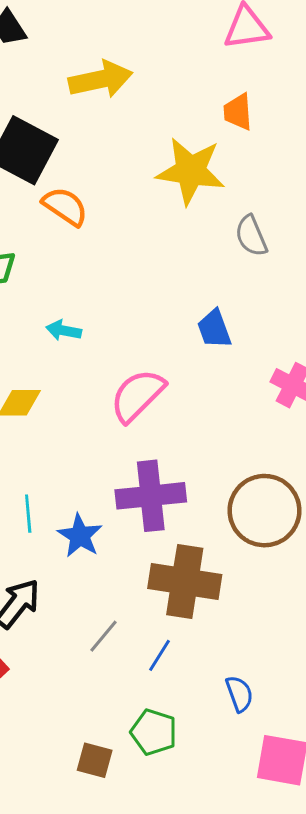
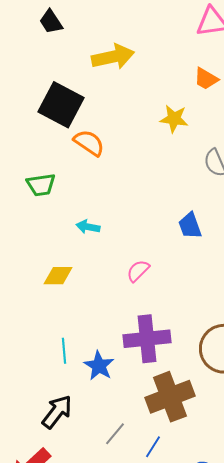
orange trapezoid: (238, 112) -> (206, 79), turned -56
yellow star: (191, 171) -> (174, 119), size x0.6
pink semicircle: (137, 395) -> (138, 271), size x0.6
brown cross: (185, 581) -> (170, 397), turned -30

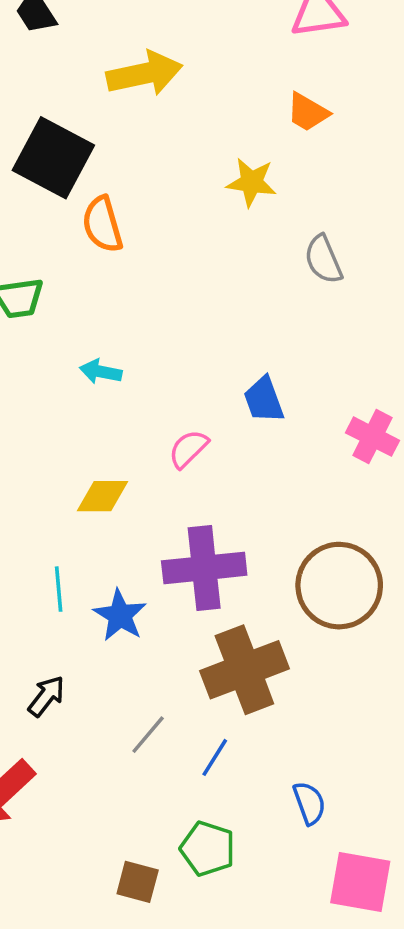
orange semicircle: (89, 143) -> (102, 224), turned -140
blue trapezoid: (190, 226) -> (264, 400), moved
yellow diamond: (58, 276) -> (102, 496), moved
black arrow: (57, 412) -> (46, 696), size x0.7

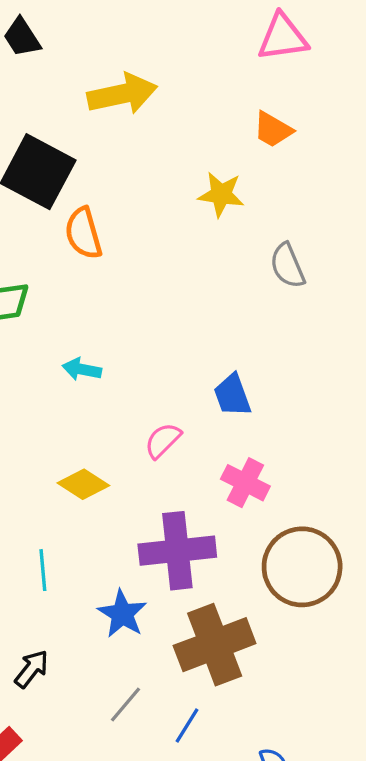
pink cross: (372, 437) -> (245, 483), moved
yellow diamond: (102, 496) -> (83, 484), turned 33
blue star: (120, 615) -> (122, 614), moved

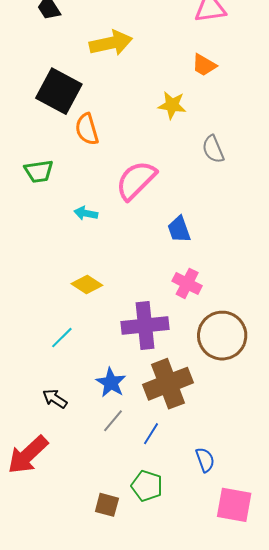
pink semicircle: (163, 441) -> (136, 180), moved, size x1.8
cyan line: (43, 570) -> (62, 338), turned 50
blue star: (122, 614) -> (111, 383), moved
black arrow: (32, 669) -> (55, 399), turned -95

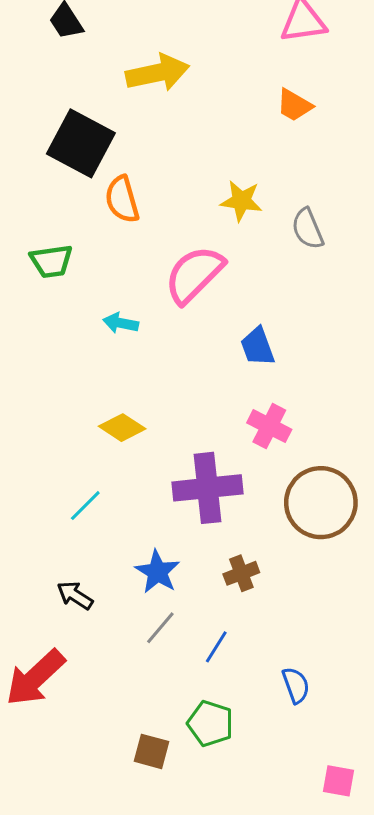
yellow star: (172, 105) -> (241, 201), moved
brown cross: (168, 384) -> (241, 573), size x0.5
pink square: (234, 505) -> (339, 781), moved, size x0.6

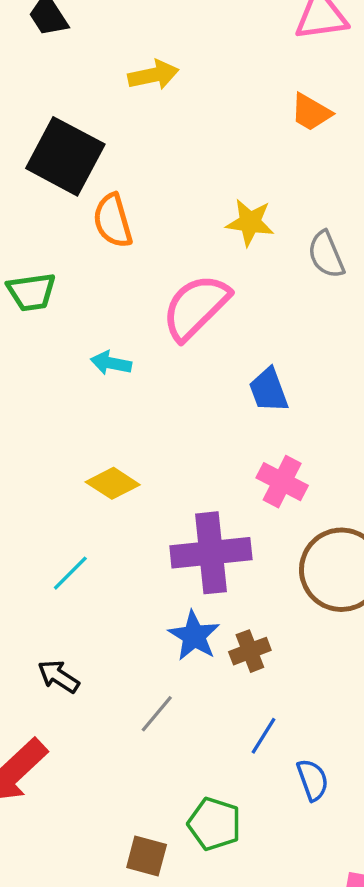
yellow arrow: (157, 73) -> (153, 75), size x0.7
blue star: (157, 572) -> (194, 636), moved
blue line: (216, 647) -> (263, 736), moved

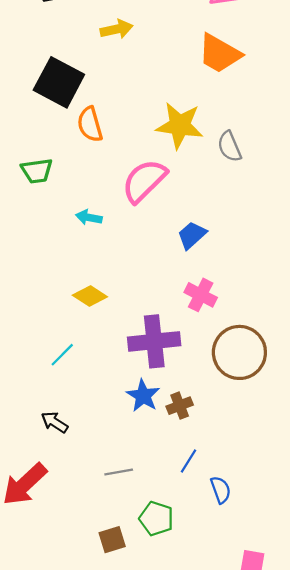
orange trapezoid: (311, 112) -> (219, 54), size x1.6
yellow star: (250, 222) -> (180, 125), size x1.5
blue trapezoid: (269, 390) -> (192, 235), turned 68
gray line: (157, 714) -> (119, 472), moved, turned 40
brown square: (147, 856) -> (112, 540), turned -32

